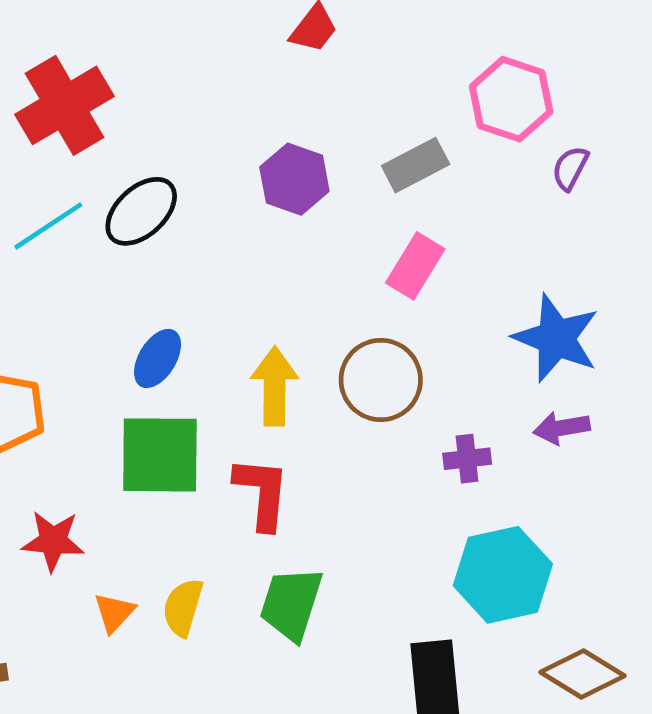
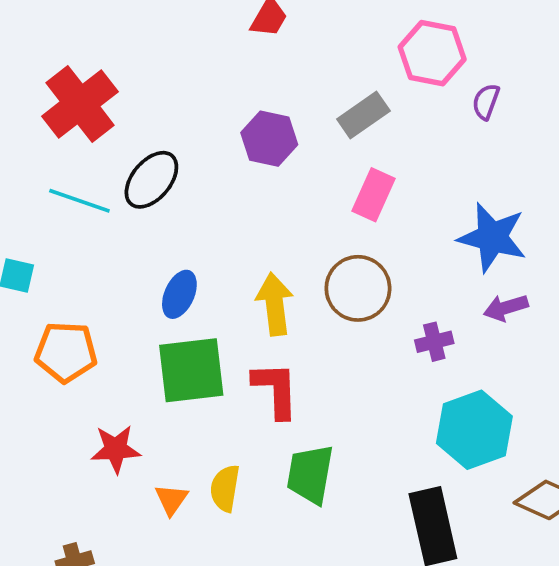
cyan line: (48, 226) -> (79, 201), turned 60

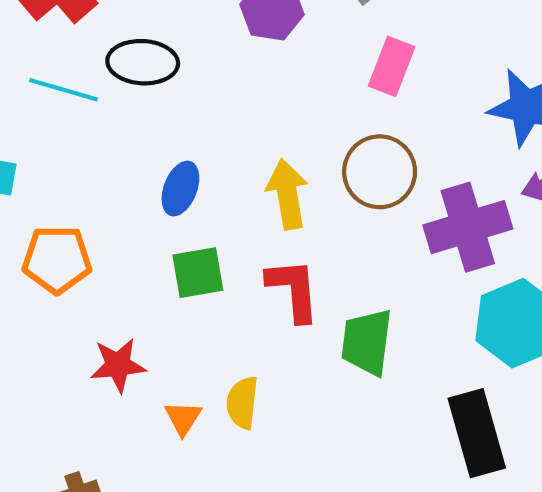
black ellipse: (151, 180) -> (143, 62), turned 56
purple cross: (434, 342) -> (468, 227), size x2.0
green square: (191, 370) -> (198, 273), size x0.7
green trapezoid: (310, 474) -> (367, 342), moved

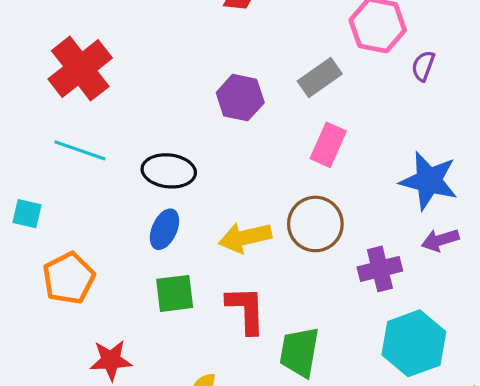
black ellipse: (143, 62) -> (169, 171), moved
yellow arrow: (287, 194) -> (245, 237), turned -96
purple cross: (468, 227) -> (380, 269), size x0.7
orange pentagon: (57, 259) -> (69, 278), turned -30

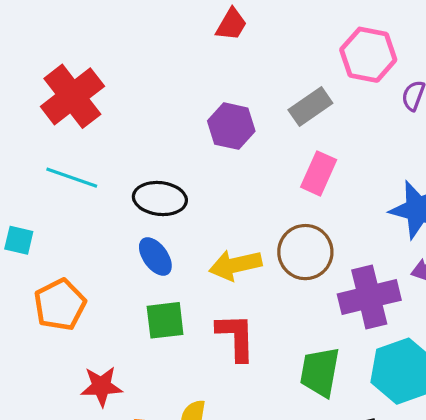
blue ellipse: (164, 229) -> (155, 256), turned -60
purple cross: (380, 269) -> (369, 297), size x1.4
green trapezoid: (299, 352) -> (320, 372), moved

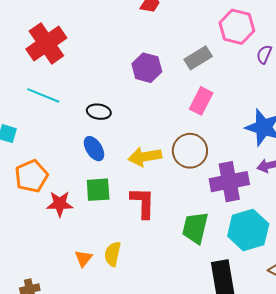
black ellipse: (160, 199) -> (99, 112), size x0.7
red star: (101, 386) -> (60, 204), moved

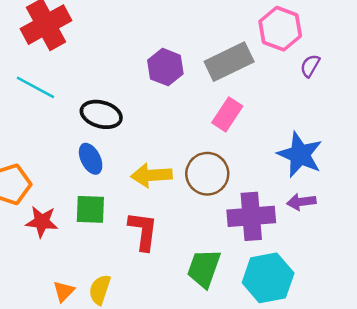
gray rectangle: (198, 58) -> (229, 62), size x1.4
black ellipse: (99, 112) -> (101, 114), size x1.4

